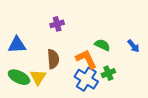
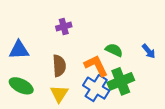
green cross: (108, 73) -> (121, 81), size x1.6
yellow triangle: (38, 77) -> (59, 94), moved

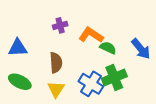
blue arrow: (149, 51) -> (141, 49), size x1.5
orange L-shape: (96, 66) -> (91, 35), moved, turned -30

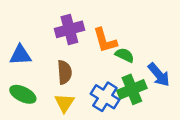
purple cross: (60, 25) -> (69, 29), size x1.6
orange L-shape: (91, 35) -> (105, 40), turned -140
blue arrow: (141, 49) -> (159, 75), moved

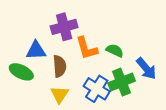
orange L-shape: (105, 40) -> (87, 48), moved
blue triangle: (20, 55) -> (36, 50), moved
green ellipse: (23, 94) -> (21, 72), moved

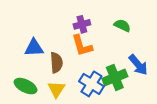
purple cross: (64, 27) -> (82, 24), moved, size x0.7
green semicircle: (115, 50) -> (122, 25), moved
green ellipse: (21, 72) -> (26, 86), moved

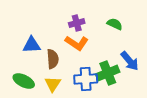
orange L-shape: (82, 46) -> (77, 43), turned -40
blue cross: (91, 84) -> (86, 79), turned -35

